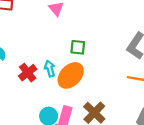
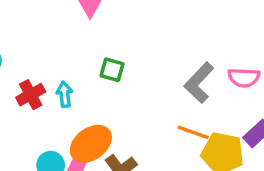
orange ellipse: (71, 75) -> (91, 144), moved

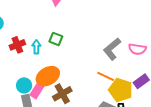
green square: (112, 70) -> (56, 39), moved

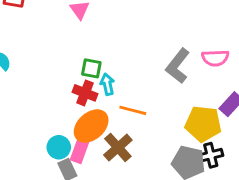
red cross: (17, 45) -> (85, 93), moved, turned -35
cyan arrow: (36, 47) -> (107, 84), moved
orange line: (106, 76) -> (133, 110), moved

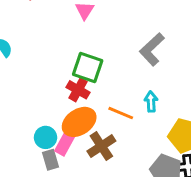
gray L-shape: (178, 66) -> (152, 49), moved
green square: (91, 68) -> (88, 67), size x1.5
cyan arrow: (107, 84) -> (151, 102), moved

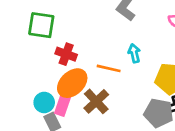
green square: (88, 67) -> (41, 25), moved

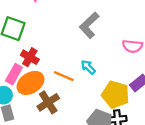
cyan arrow: (134, 53) -> (88, 67), turned -42
pink rectangle: (63, 104) -> (14, 74), moved

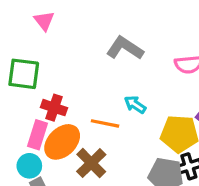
gray L-shape: (89, 25) -> (125, 48), turned 88

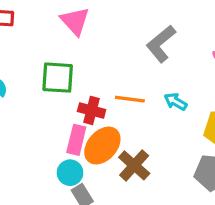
pink triangle: (44, 21) -> (75, 21), size x1.4
gray L-shape: (125, 48) -> (161, 44), turned -69
orange line: (105, 123) -> (130, 99), moved

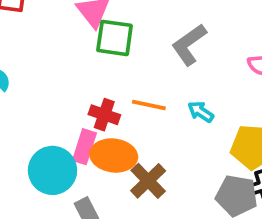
green square: (58, 78) -> (115, 38), moved
orange ellipse: (102, 146) -> (114, 155), turned 51
cyan circle: (70, 173) -> (52, 170), moved, size x1.6

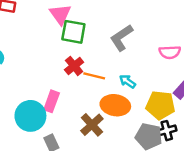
red cross: (104, 115) -> (74, 66), moved, turned 30
orange ellipse: (114, 155) -> (115, 105), moved

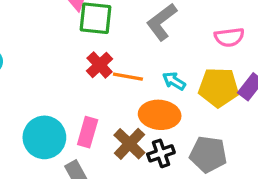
pink rectangle: (52, 101) -> (88, 132), moved
yellow pentagon: (160, 105) -> (219, 87), moved
black cross: (167, 131) -> (161, 153), moved

